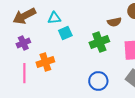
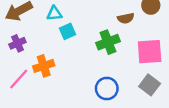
pink line: (24, 73) -> (19, 79), turned 42

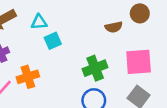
green cross: (108, 42) -> (95, 68), moved

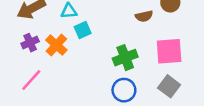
orange cross: (28, 77) -> (56, 45), moved, turned -30

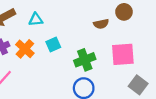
cyan square: (83, 30) -> (53, 45), moved
gray square: (169, 86) -> (138, 85), moved

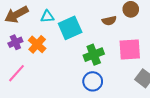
cyan square: (53, 45) -> (70, 28), moved, size x1.6

